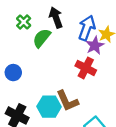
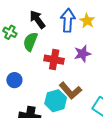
purple star: (95, 46) -> (82, 54), moved, turned 30
red cross: (86, 68) -> (54, 60), moved

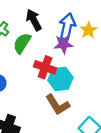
purple star: (82, 54) -> (64, 44), moved
cyan hexagon: (56, 101) -> (60, 79), moved

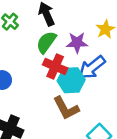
blue arrow: (67, 26) -> (92, 67), moved, turned -145
green semicircle: (22, 43) -> (46, 42), moved

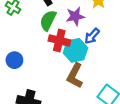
blue arrow: (92, 67) -> (92, 36), size x0.7
brown L-shape: (66, 108) -> (75, 76), turned 65

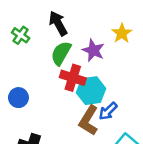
purple star: (75, 16) -> (93, 50), turned 30
blue arrow: (92, 36) -> (108, 111), moved

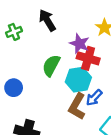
green cross: (21, 35) -> (14, 32), turned 35
green semicircle: (61, 53) -> (51, 65), moved
red cross: (73, 78) -> (88, 58), moved

